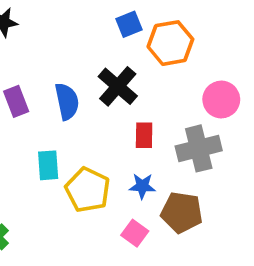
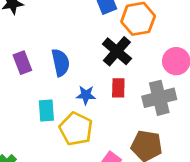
black cross: (118, 86) -> (117, 51), moved
blue star: (142, 186) -> (86, 95), moved

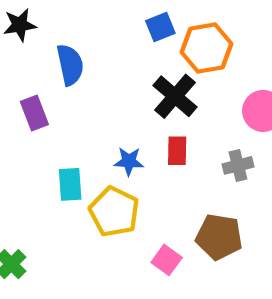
blue semicircle: (60, 63) -> (70, 65), moved
gray cross: (159, 98) -> (238, 165), size x0.6

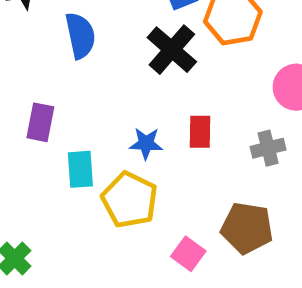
black cross: (175, 96) -> (172, 50), moved
purple rectangle: (34, 113) -> (40, 122), moved, turned 32

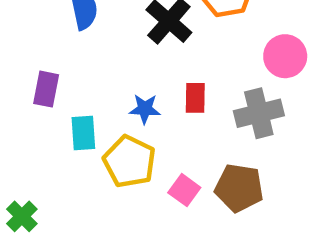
gray cross: (268, 148) -> (259, 113), size x1.5
pink square: (188, 254) -> (184, 190), moved

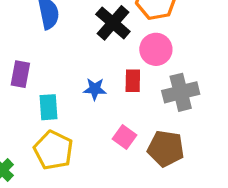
pink circle: (285, 56) -> (156, 49), moved
yellow pentagon: (129, 161) -> (53, 150), moved
pink square: (184, 190) -> (124, 137), moved

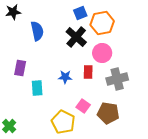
yellow pentagon: (53, 150) -> (63, 122), moved

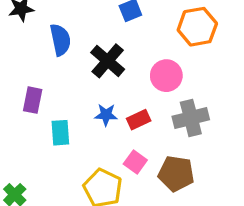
orange hexagon: (102, 23) -> (197, 27), moved
black cross: (76, 37) -> (108, 61), moved
red rectangle: (88, 72) -> (139, 120), moved, turned 64

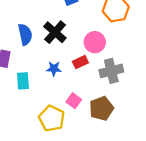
blue semicircle: (60, 40) -> (25, 34), moved
red rectangle: (139, 120) -> (80, 62), moved
brown pentagon: (176, 173) -> (101, 108), turned -30

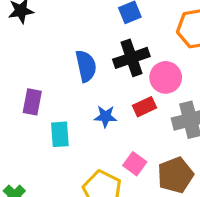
black cross: (55, 32) -> (131, 58), moved, turned 30
blue semicircle: (25, 34) -> (86, 66), moved

